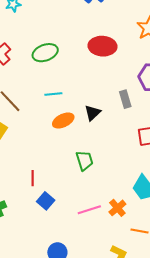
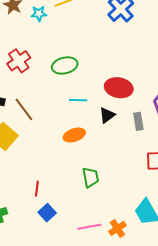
red ellipse: (103, 46) -> (119, 88), moved
cyan line: (53, 94) -> (78, 100), moved
black triangle: (93, 113) -> (107, 115), moved

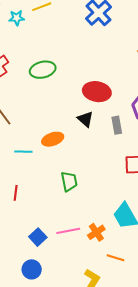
cyan line: (78, 100) -> (23, 152), moved
black triangle: (107, 115) -> (85, 119), turned -42
blue square: (47, 213) -> (38, 237), moved

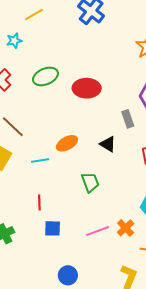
cyan star: (17, 18) -> (14, 41), moved
red ellipse: (97, 92) -> (87, 88), moved
black triangle: (85, 119) -> (108, 144), moved
blue square: (38, 237) -> (53, 228), moved, turned -36

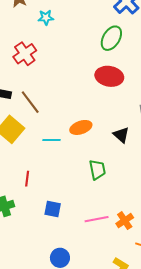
green ellipse: (45, 76) -> (111, 38), moved, turned -45
red line: (39, 203) -> (27, 179), moved

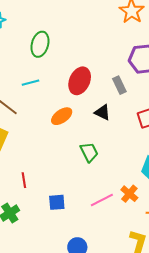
green ellipse: (111, 38) -> (40, 44), moved
red ellipse: (109, 76) -> (80, 81), moved, turned -60
cyan line: (52, 140) -> (30, 83), moved

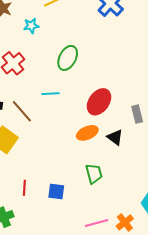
orange ellipse: (62, 116) -> (87, 133), moved
blue square: (57, 202) -> (56, 191), moved

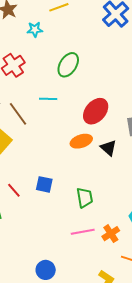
green trapezoid: (94, 174) -> (85, 198), moved
red line: (24, 188) -> (14, 190), turned -49
blue square: (56, 191) -> (44, 184), moved

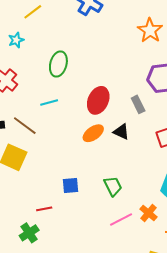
red line: (14, 190) -> (44, 209), moved, turned -42

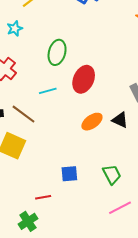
red ellipse: (98, 100) -> (84, 79), moved

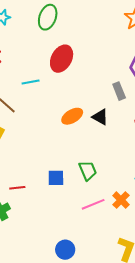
green ellipse: (57, 52) -> (48, 17), moved
red ellipse: (84, 79) -> (62, 59), moved
blue square: (69, 174) -> (56, 178), moved

